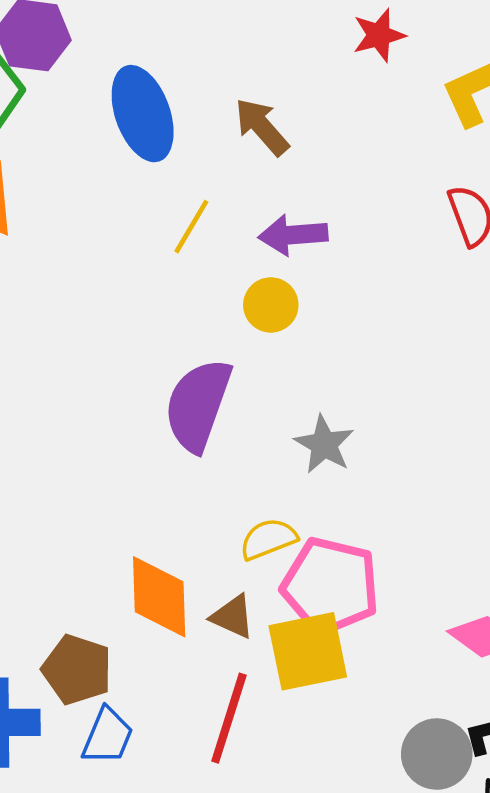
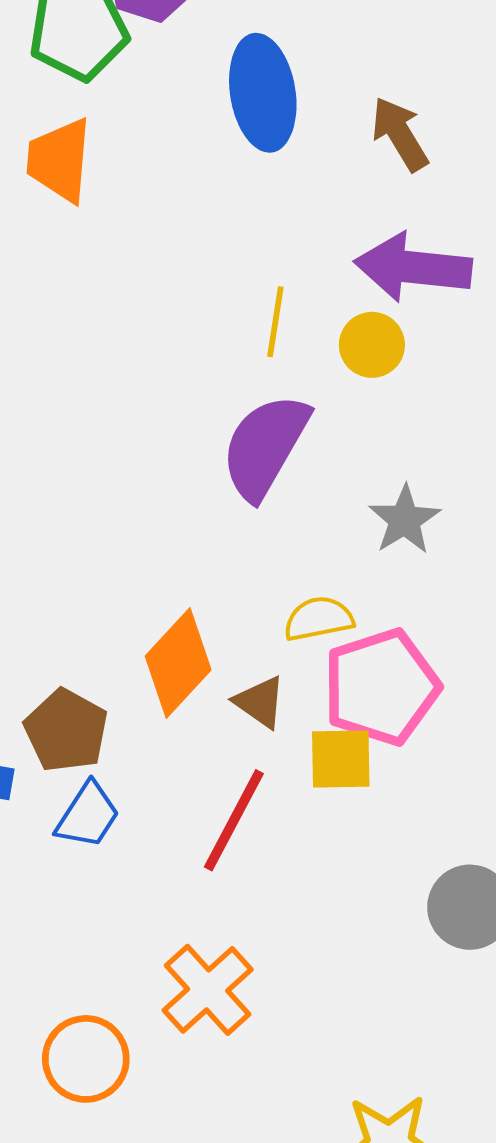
yellow line: (191, 227) -> (275, 322), moved, turned -32
purple arrow: (293, 235) -> (413, 267), size x1.4
pink pentagon: (330, 586) -> (381, 687), turned 30
orange diamond: (159, 597) -> (178, 663), turned 34
yellow square: (308, 651) -> (341, 759), size x0.7

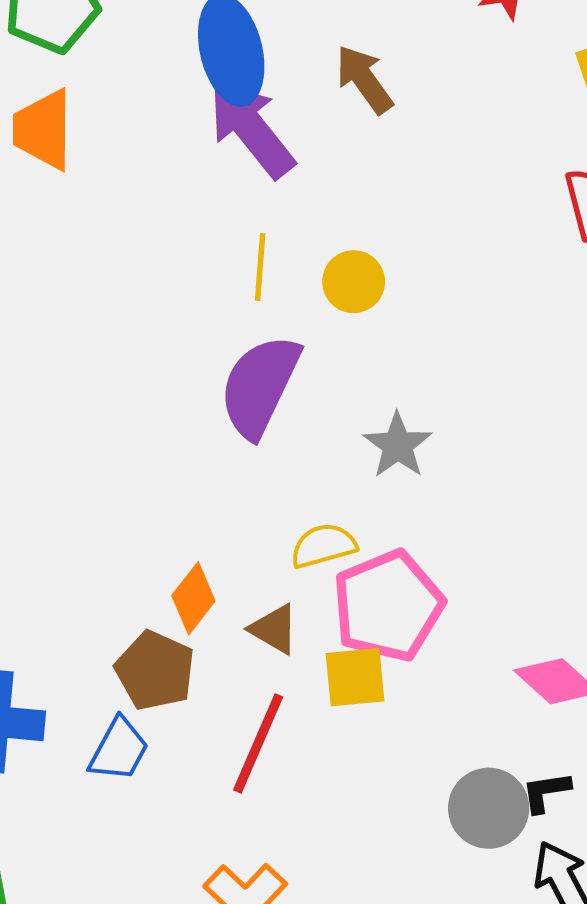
purple arrow: (413, 267) -> (251, 129), moved, turned 50
orange diamond: (178, 663) -> (193, 598), size x0.7
brown pentagon: (66, 731) -> (155, 671), moved

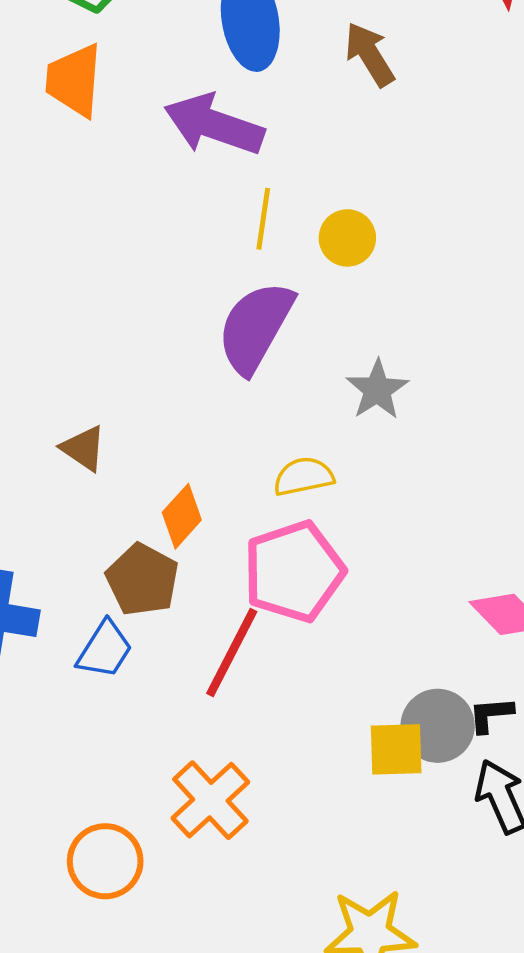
purple arrow: (251, 129) -> (214, 125), moved, turned -36
pink pentagon: (388, 606) -> (294, 571), moved
brown triangle: (274, 629) -> (83, 448), moved
yellow square: (355, 677) -> (396, 749), moved

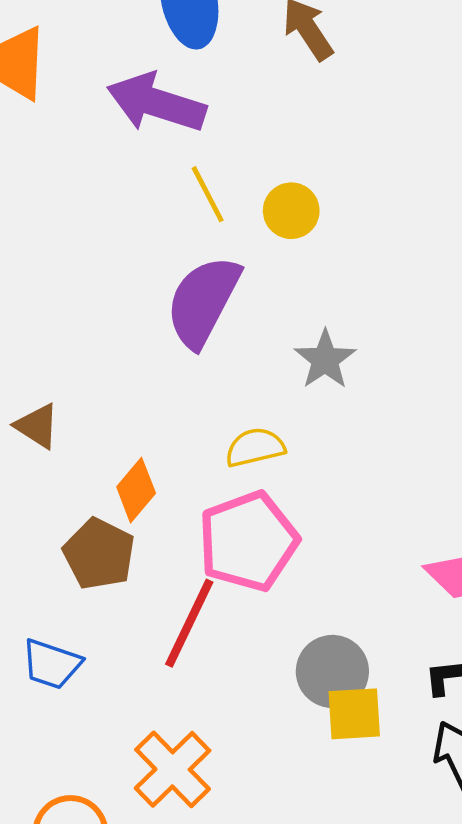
yellow line: (263, 219) -> (208, 194), turned -34
blue trapezoid: (105, 649) -> (52, 664), moved, turned 78
gray circle: (438, 726) -> (332, 671), moved

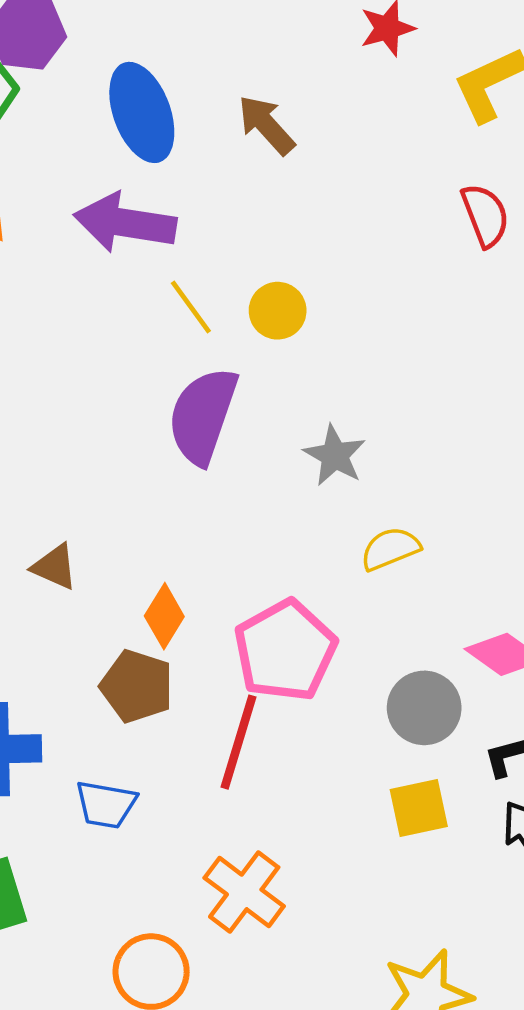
yellow semicircle: (255, 447) -> (390, 549), moved
gray circle: (332, 671) -> (424, 708), moved

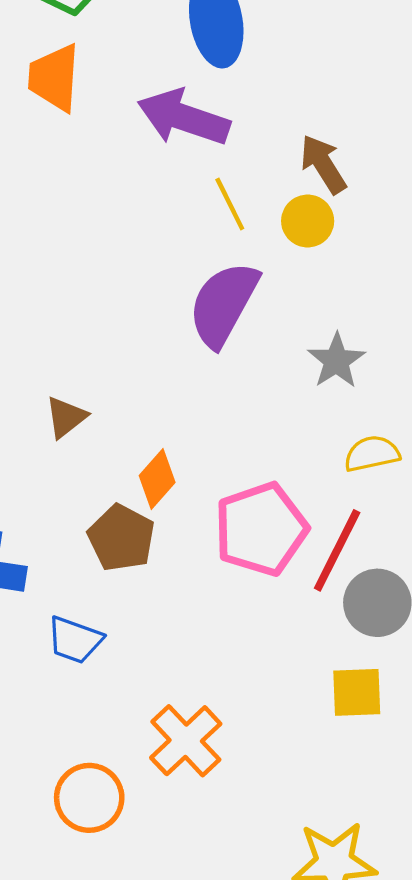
brown arrow: (266, 125) -> (323, 164), moved
brown triangle: (55, 567) -> (66, 417), turned 48
red line: (238, 742) -> (337, 550), moved

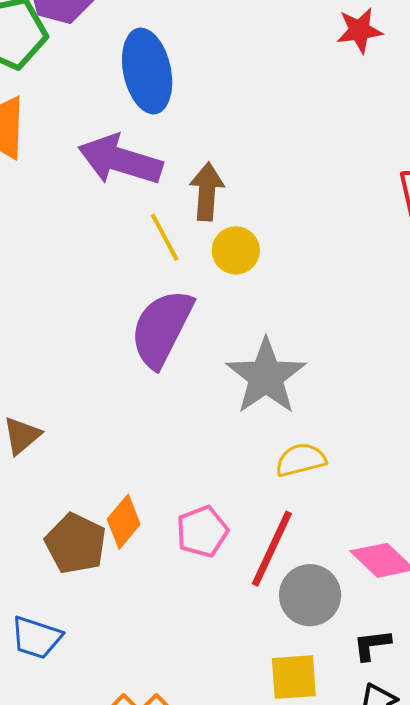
brown arrow: (323, 164) -> (207, 192), moved, turned 38
gray star: (336, 361) -> (266, 376), size x1.5
orange diamond: (157, 479) -> (124, 522), moved
pink pentagon: (261, 529) -> (202, 532), size x0.6

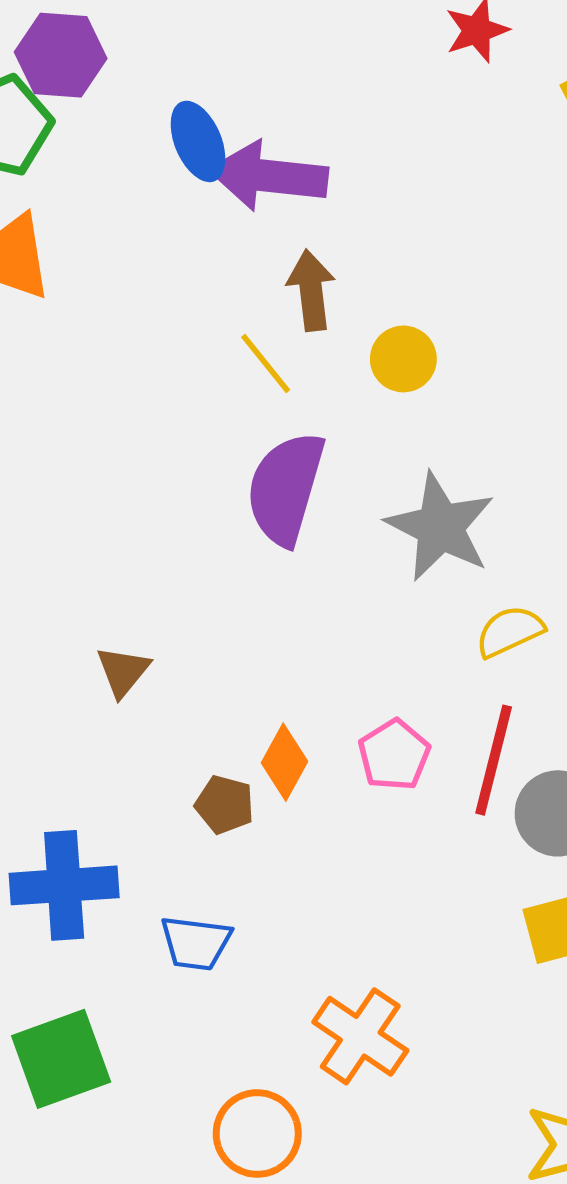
blue ellipse: (147, 71) -> (198, 141), size x0.7
purple arrow: (120, 160) -> (269, 176), moved
yellow circle: (236, 250) -> (403, 359), moved
brown pentagon: (76, 544) -> (225, 805), size x0.7

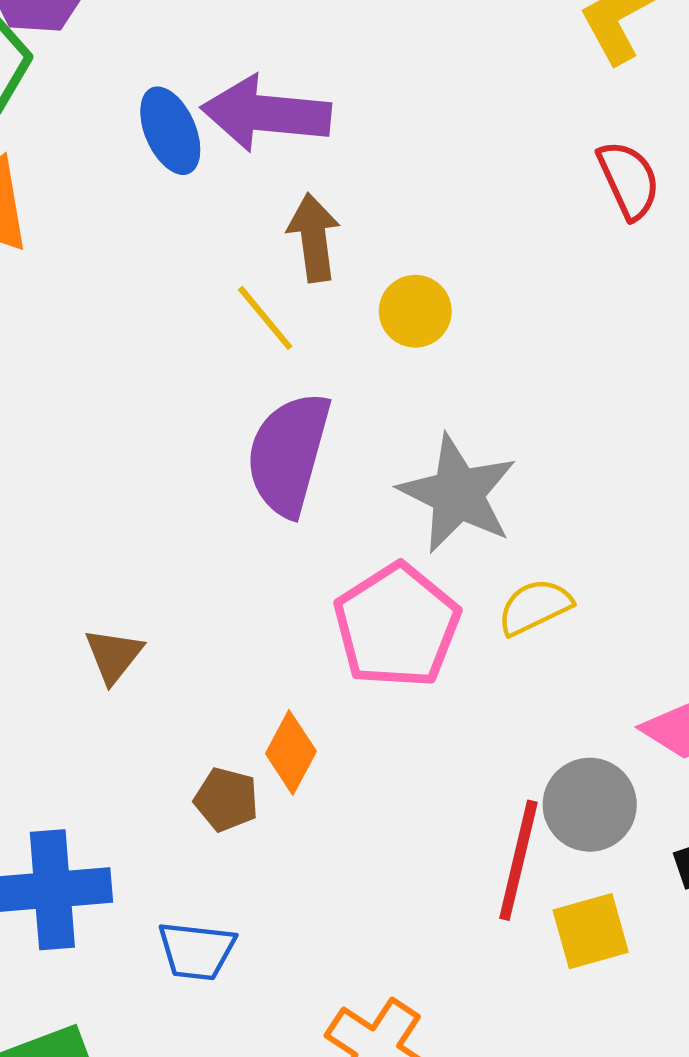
blue ellipse: (198, 141) -> (170, 131), moved
pink pentagon: (394, 755) -> (397, 626), moved, size x1.6
red line: (494, 760) -> (518, 860), moved

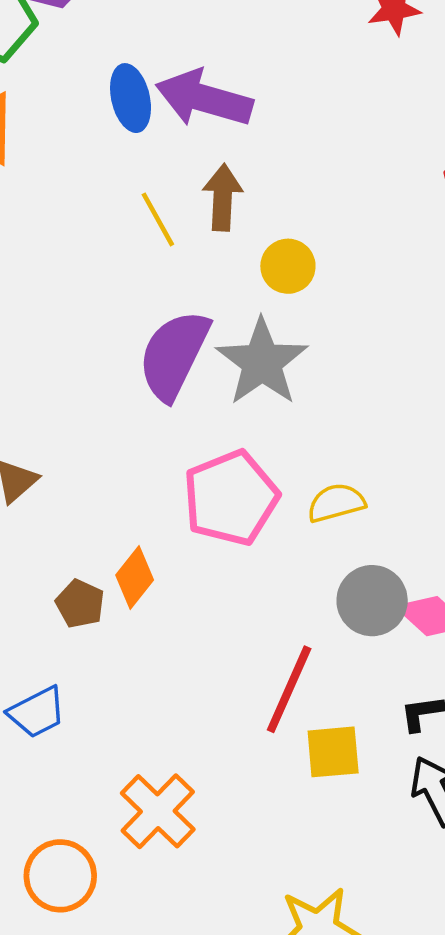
yellow line: (265, 318) -> (158, 219), moved
gray star: (458, 494) -> (262, 362), moved
gray circle: (590, 805) -> (372, 601), moved
blue trapezoid: (197, 951) -> (37, 712), turned -44

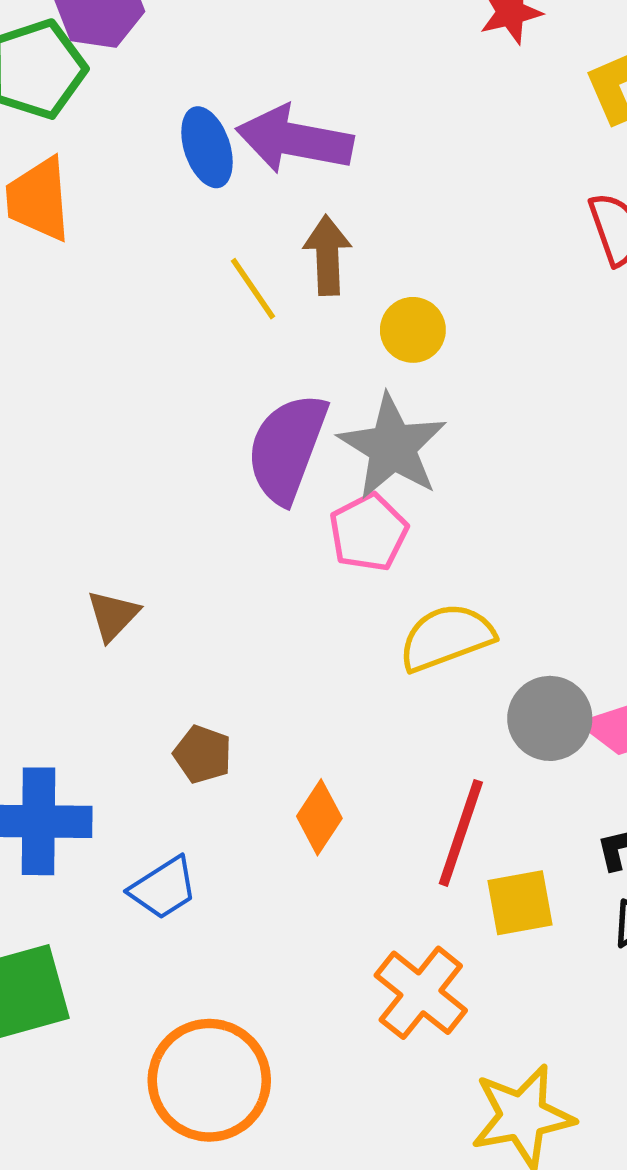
pink pentagon: (231, 498) -> (368, 532), moved, size x0.7
yellow semicircle: (336, 503) -> (446, 637), moved, size x1.4
orange diamond: (135, 578) -> (319, 817), moved
orange cross: (158, 811) -> (421, 993), moved
orange circle: (60, 876) -> (209, 1080), size x1.4

